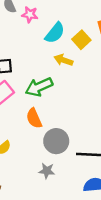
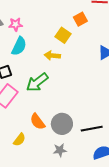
cyan semicircle: (55, 33) -> (19, 46), moved
orange semicircle: (34, 118) -> (38, 122), moved

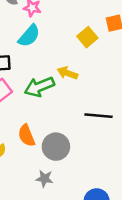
yellow arrow: (52, 56) -> (67, 73), moved
black line: (92, 129) -> (98, 116), moved

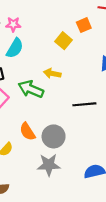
green arrow: (39, 87) -> (31, 89), turned 55
gray star: (44, 179) -> (49, 165), size x1.5

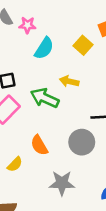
cyan semicircle: (15, 48) -> (44, 48), moved
gray circle: (54, 136) -> (82, 142), moved

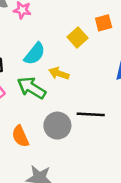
cyan semicircle: (44, 48) -> (35, 54), moved
gray circle: (82, 142) -> (57, 126), moved

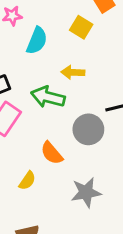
cyan semicircle: (35, 54) -> (37, 41), moved

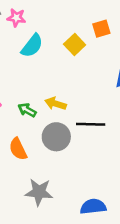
yellow arrow: (73, 72) -> (56, 104), moved
green arrow: (48, 97) -> (27, 110), moved, size x0.6

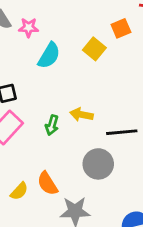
green arrow: (27, 110) -> (52, 125), turned -96
gray circle: (56, 137) -> (98, 164), moved
orange semicircle: (18, 149) -> (47, 183), moved

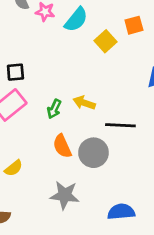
cyan semicircle: (49, 56) -> (76, 20), moved
orange semicircle: (47, 183) -> (62, 146), moved

